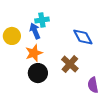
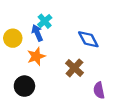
cyan cross: (42, 20) -> (45, 21), turned -32
black circle: (38, 73) -> (24, 86), moved

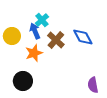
brown cross: (74, 68) -> (56, 40), moved

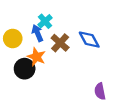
orange star: (34, 53) -> (36, 57), turned -30
black circle: (23, 81) -> (25, 69), moved

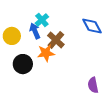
blue diamond: (89, 40) -> (92, 26), moved
orange star: (36, 57) -> (46, 53), moved, turned -30

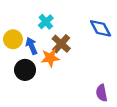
blue arrow: (35, 31) -> (32, 46), moved

